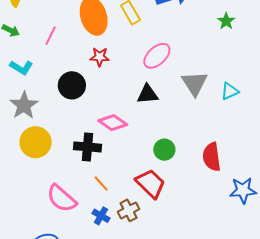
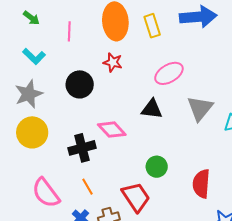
pink line: (51, 36) -> (69, 31), turned -36
black cross: (87, 147) -> (82, 148), turned -32

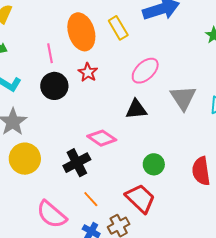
pink line: (69, 31) -> (50, 53), moved
red star: (113, 62) -> (88, 72), turned 30
black circle: (80, 84) -> (54, 86), moved

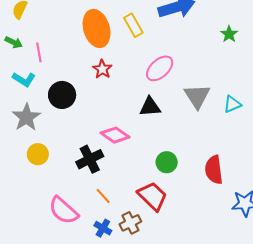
pink line: (50, 53) -> (39, 52), moved
black circle: (54, 86) -> (62, 95), moved
yellow circle: (25, 159) -> (38, 154), size x0.7

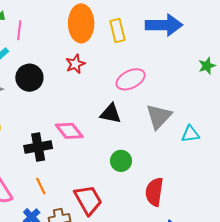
green circle: (167, 162) -> (121, 161), moved

